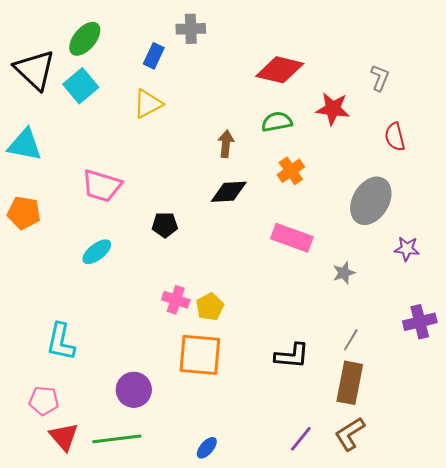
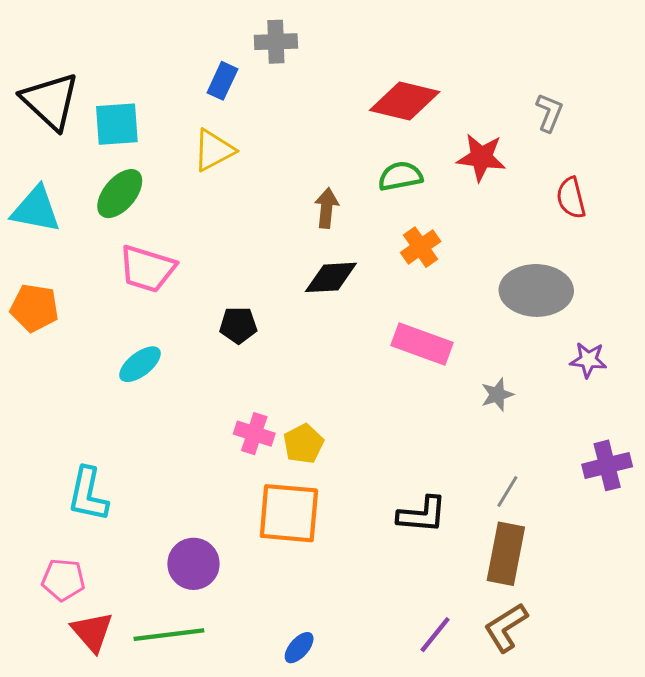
green ellipse: (85, 39) -> (120, 194), moved
cyan square: (81, 86) -> (117, 124), turned 36
gray ellipse: (371, 201) -> (536, 290), turned 60

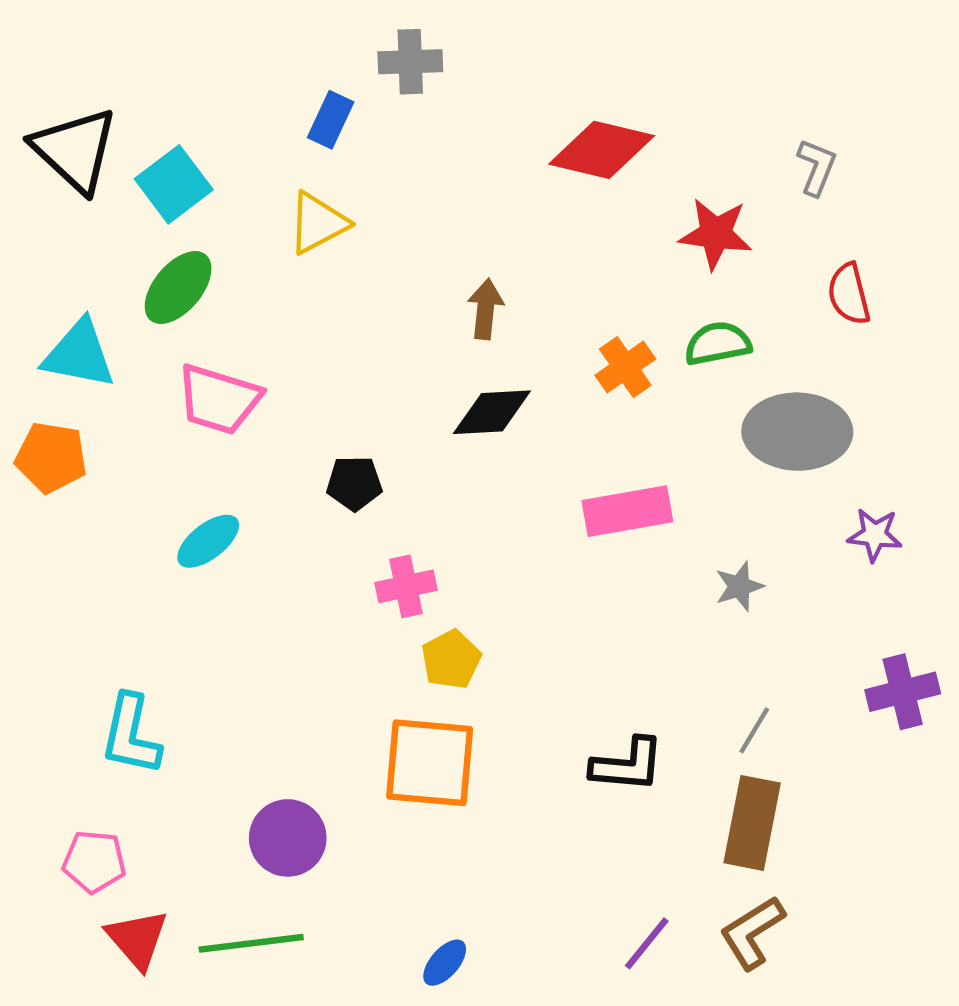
cyan square: (117, 124) -> (174, 184), turned -33
green semicircle: (400, 176) -> (718, 343), moved
cyan triangle: (36, 209) -> (79, 354), moved
pink rectangle: (422, 344) -> (627, 511), turned -30
pink cross: (254, 434) -> (406, 586), moved, turned -30

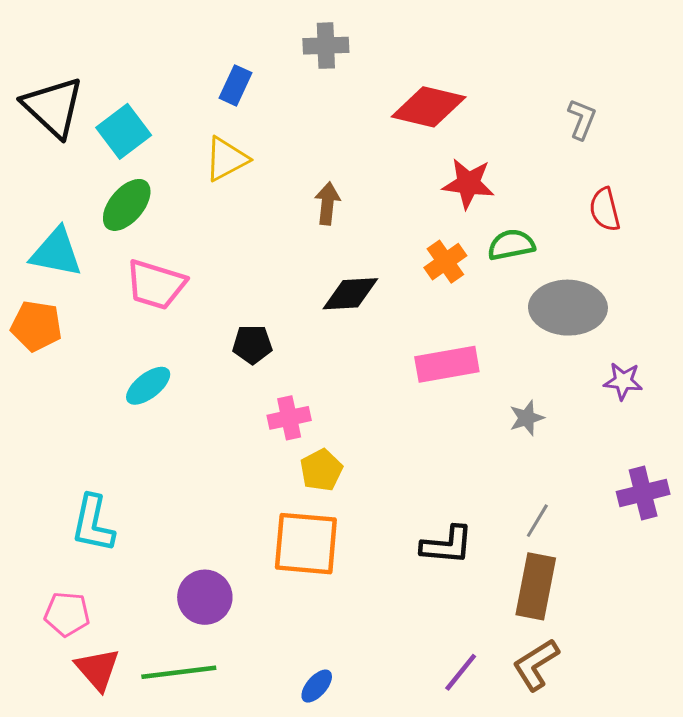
gray cross: (410, 62) -> (326, 46), moved
red star: (716, 234) -> (468, 183), moved
brown arrow: (486, 309) -> (327, 203), moved

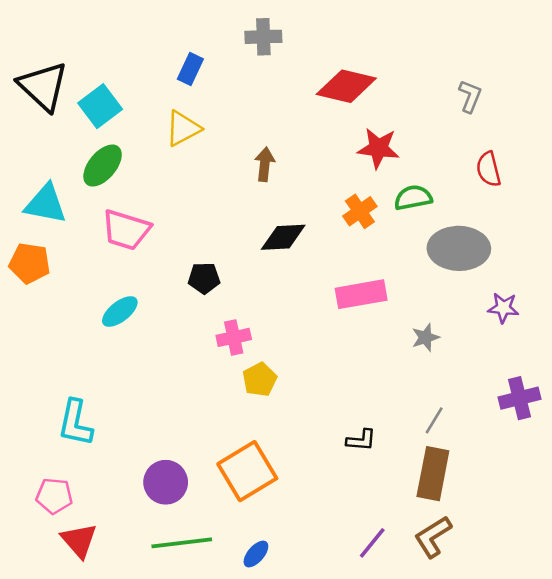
orange square: (306, 544) -> (247, 471), moved, turned -36
black L-shape: (447, 545) -> (361, 440), size x0.7
green line: (179, 672) -> (182, 543), moved

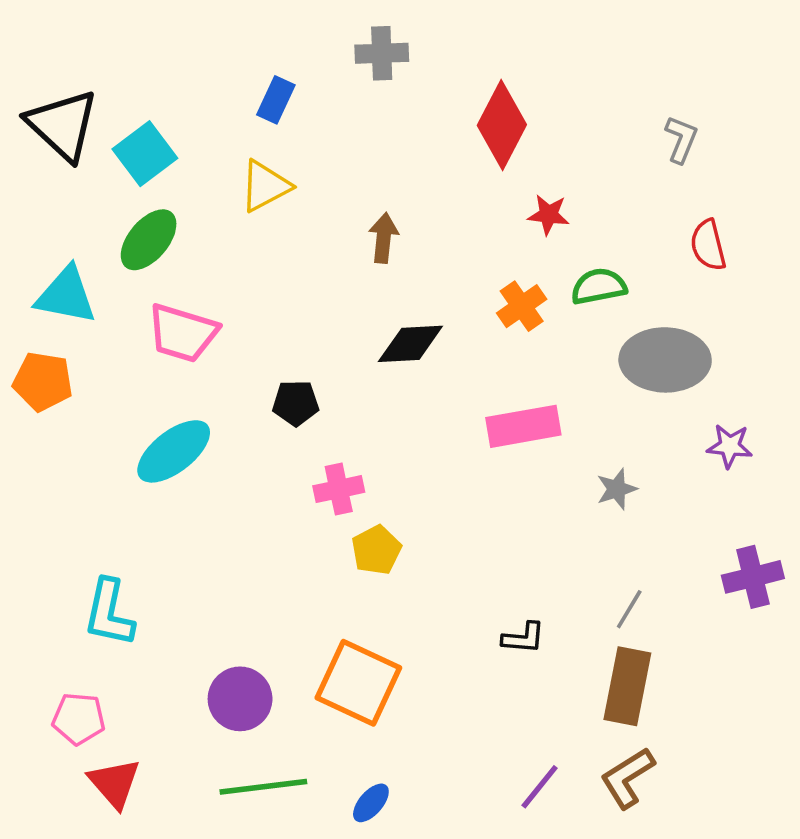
red diamond: (346, 86) -> (502, 125), turned -76
red star: (378, 148) -> (548, 215), size x0.7
cyan ellipse: (120, 311) -> (174, 451), size x1.4
orange square: (247, 471) -> (358, 683), turned -34

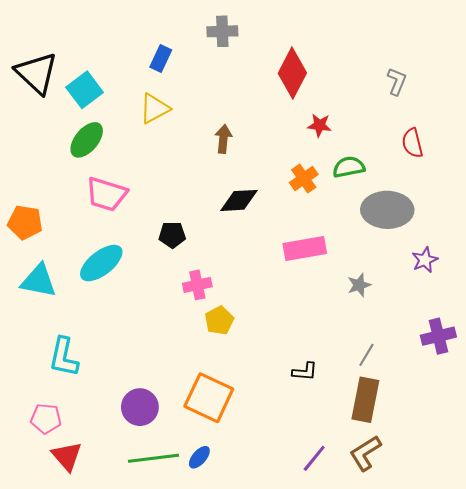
cyan triangle: (66, 295) -> (39, 281), moved
purple star: (730, 446) -> (425, 260), turned -30
blue ellipse: (371, 803) -> (199, 457), moved

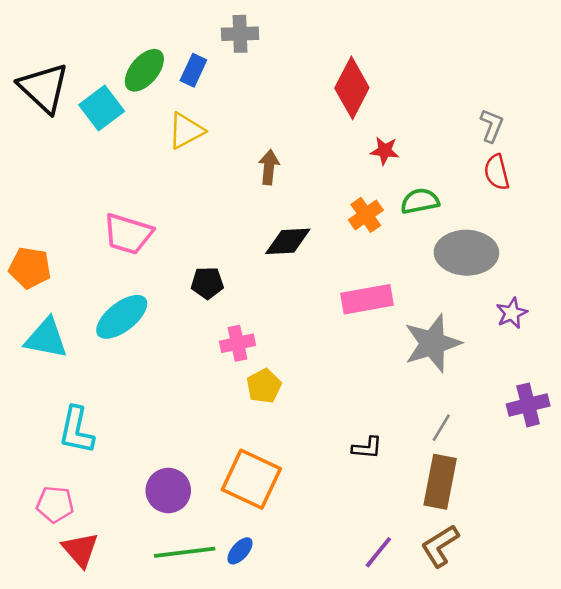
gray cross: (222, 31) -> (240, 34), moved
gray L-shape: (397, 81) -> (492, 126), moved
green ellipse: (87, 140) -> (144, 70), moved
gray star: (359, 285) -> (432, 343), size x2.0

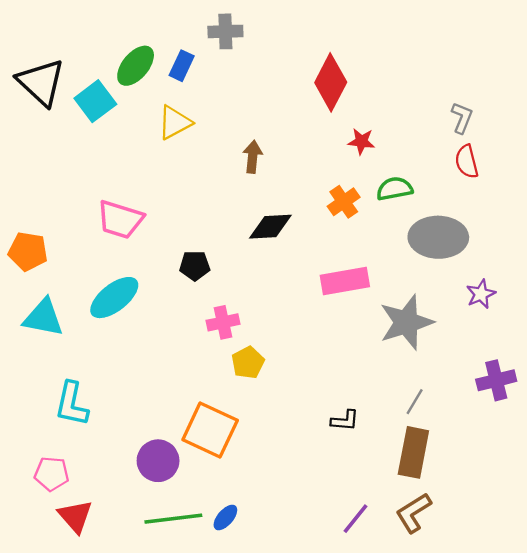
orange square: (251, 479) -> (210, 430), moved

